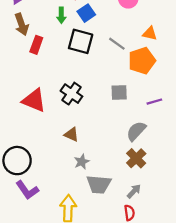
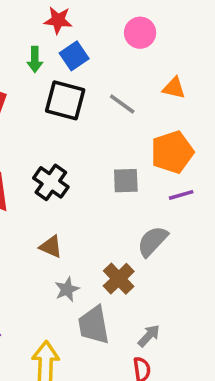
orange pentagon: (142, 61) -> (172, 152), moved
brown cross: (136, 158) -> (119, 279), moved
gray trapezoid: (99, 184) -> (94, 325), turned 75

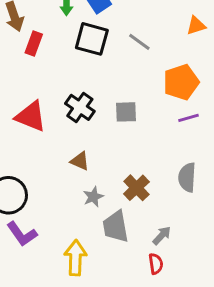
orange triangle: (174, 88) -> (196, 26), moved, turned -30
gray square: (126, 181) -> (126, 112), moved
gray semicircle: (153, 241) -> (187, 177), moved, turned -40

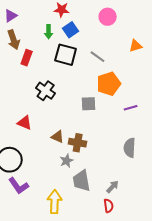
orange pentagon: (181, 82) -> (109, 84), moved
black cross: (80, 107) -> (46, 91), moved
red triangle: (31, 116) -> (25, 123), moved, size x0.7
brown cross: (136, 188) -> (78, 143), moved, turned -36

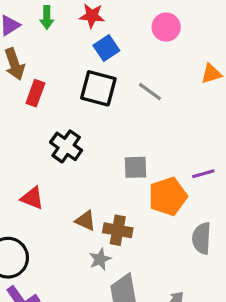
green arrow: (49, 32) -> (47, 17), moved
orange pentagon: (109, 84) -> (168, 196), moved

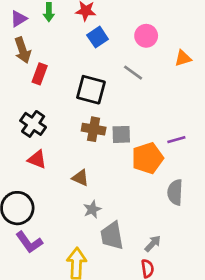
pink circle: (166, 27) -> (146, 36), moved
black square: (98, 88) -> (91, 90), moved
black cross: (66, 146) -> (33, 124), moved
brown cross: (118, 230) -> (94, 129), moved

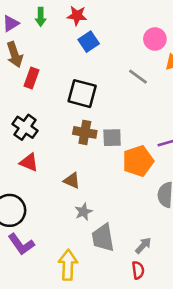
pink circle: (146, 36) -> (155, 39), moved
gray line: (133, 73) -> (138, 77), moved

